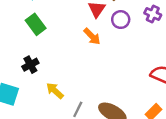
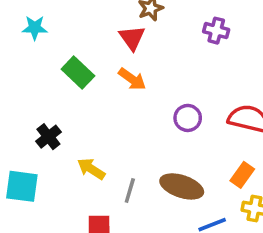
purple circle: (121, 20) -> (188, 118), moved
green rectangle: (36, 24) -> (78, 72), moved

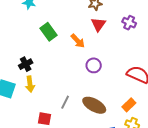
red triangle: (132, 38) -> (98, 24), moved
purple circle: (188, 118) -> (94, 65), moved
yellow arrow: (91, 169) -> (30, 84), moved, turned -140

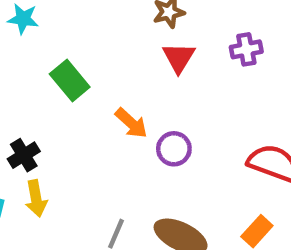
purple cross: (129, 23) -> (246, 49), turned -32
orange arrow: (78, 41) -> (131, 123), moved

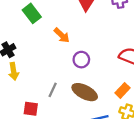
purple circle: (174, 149) -> (81, 60), moved

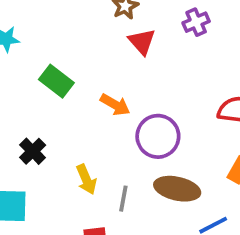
purple circle: (81, 60) -> (158, 136), size x1.5
yellow arrow: (14, 71) -> (86, 179), moved

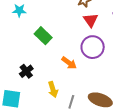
orange arrow: (115, 105) -> (69, 63), moved
purple circle: (158, 136) -> (93, 47), moved

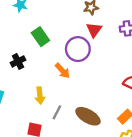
purple circle: (93, 47) -> (78, 49), moved
black cross: (26, 71) -> (18, 61), moved

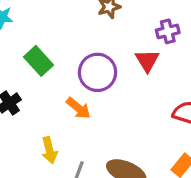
red triangle: (94, 30) -> (147, 61), moved

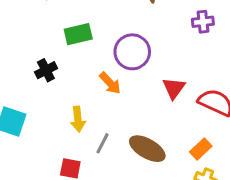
green rectangle: (39, 61) -> (78, 34), turned -68
red triangle: (147, 61) -> (174, 88), moved

